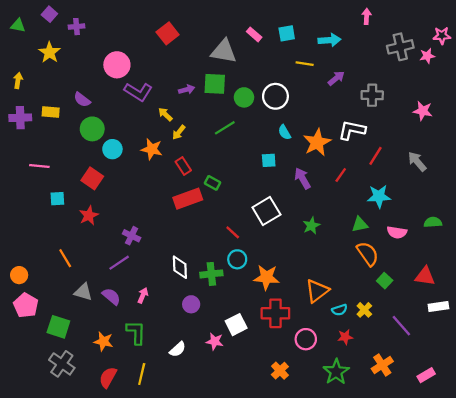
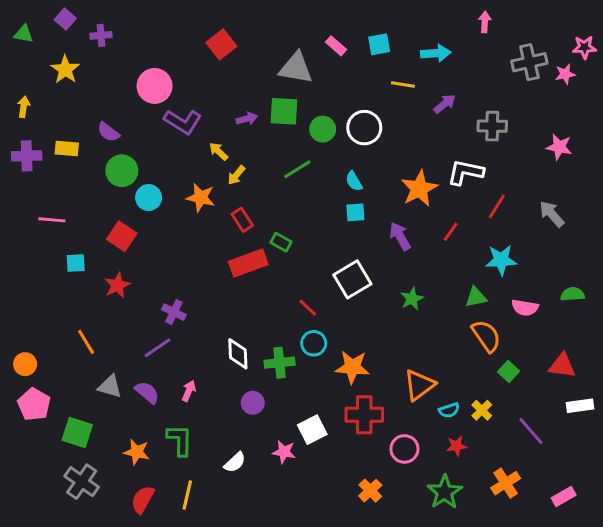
cyan semicircle: (284, 132) -> (354, 181), moved

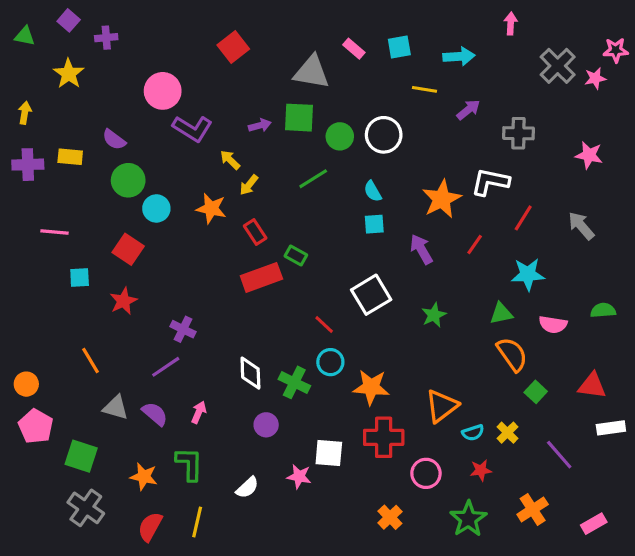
gray cross: (529, 62) -> (558, 66), turned -32
green cross: (279, 363) -> (294, 382), turned 32
white square: (312, 430) -> (329, 453), turned 32

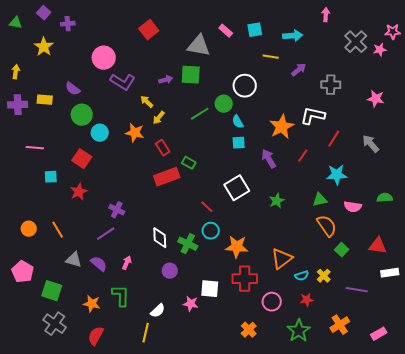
green circle: (340, 136) -> (224, 104), moved
orange circle: (26, 384) -> (29, 229), moved
purple line: (559, 455) -> (357, 290), turned -40
yellow line: (197, 522) -> (146, 333), moved

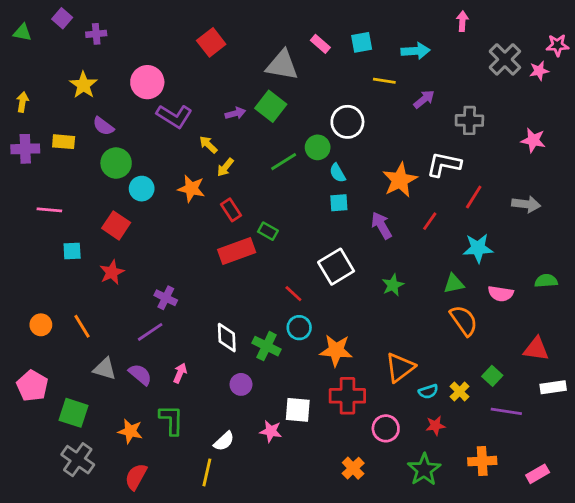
yellow star: (44, 47) -> (83, 85), moved
green square: (191, 75) -> (271, 106), turned 35
gray arrow: (371, 144) -> (526, 204), turned 138
green square: (342, 250) -> (492, 376), moved
orange cross: (340, 325) -> (482, 461), turned 30

